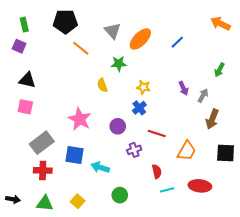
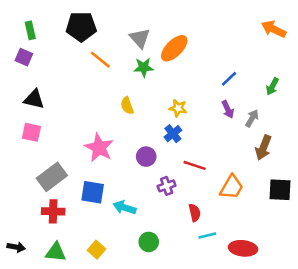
blue line: (177, 42) -> (229, 79), moved
green star: (119, 64) -> (144, 67), moved
red ellipse: (200, 186) -> (243, 248), moved

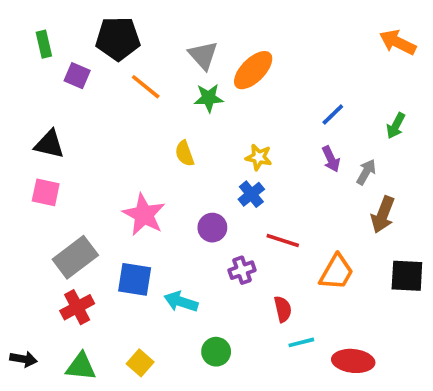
purple square: (24, 57) -> (77, 76), moved
red cross: (53, 211) -> (77, 307), turned -30

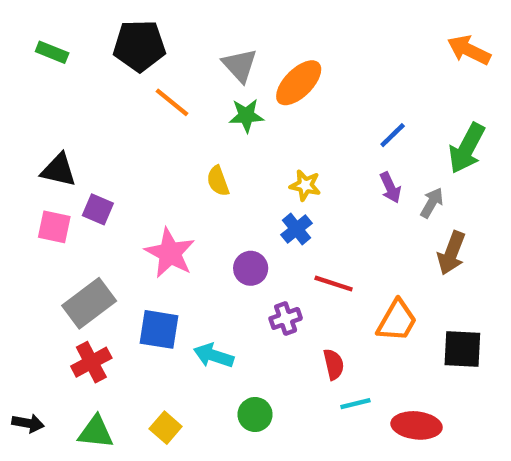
green rectangle: (44, 44) -> (52, 52), turned -55
purple square: (77, 76) -> (98, 209), moved
green arrow: (396, 126) -> (467, 148), size x1.6
black square: (407, 276) -> (462, 349), moved

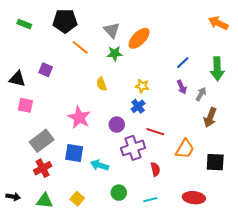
green arrow: (467, 148) -> (217, 69), turned -30
black triangle: (59, 170) -> (17, 79), moved
purple square: (98, 209) -> (46, 70), moved
purple cross: (286, 318) -> (133, 148), size x1.6
cyan line: (355, 404) -> (150, 200), moved

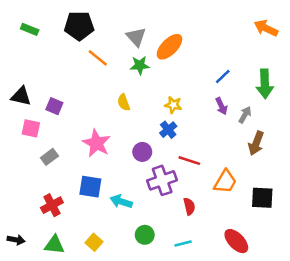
purple square: (46, 70) -> (54, 106), moved
gray rectangle: (42, 141) -> (49, 157), moved, size x0.6
red ellipse: (194, 198) -> (236, 241), turned 40

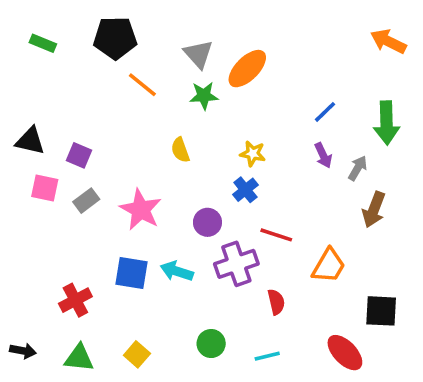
gray rectangle: (49, 157) -> (86, 201), moved
black square: (262, 198) -> (381, 311), moved
cyan arrow: (121, 201) -> (177, 271), moved

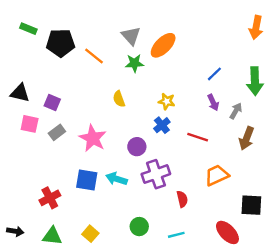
black pentagon: (115, 38) -> (61, 43), moved
orange arrow: (388, 41) -> (256, 27), turned -105
red line: (276, 235) -> (198, 137), moved
orange trapezoid: (329, 266) -> (217, 175), turned -145

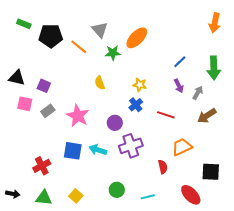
gray triangle: (131, 36) -> (100, 30), moved
brown arrow: (247, 138) -> (207, 116), turned 36
red semicircle: (182, 199) -> (163, 167), moved

